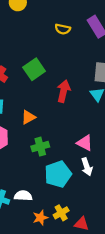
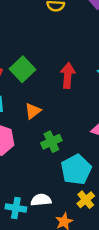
green square: (34, 69) -> (23, 69), moved
yellow cross: (61, 213) -> (86, 200), moved

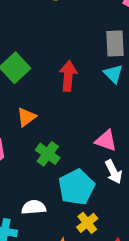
green cross: (51, 142) -> (48, 154), turned -30
white semicircle: (41, 200) -> (34, 207), moved

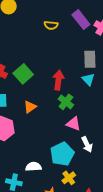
pink triangle: (106, 140) -> (73, 124), moved
green cross: (48, 154) -> (66, 102), moved

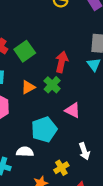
green cross: (66, 102) -> (52, 85), moved
white arrow: (87, 144) -> (84, 151), moved
cyan pentagon: (62, 154) -> (44, 130), moved

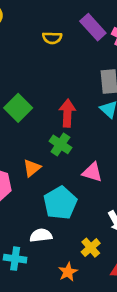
orange triangle: (28, 87) -> (32, 168), moved

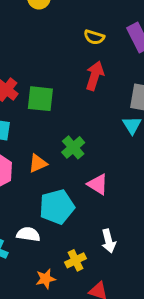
green square: (18, 108) -> (40, 99), turned 36
red arrow: (67, 113) -> (95, 76), moved

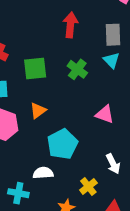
green square: (40, 99) -> (35, 68), moved
green cross: (73, 147) -> (77, 69), moved
pink triangle: (98, 184) -> (105, 114), moved

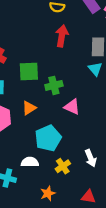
green cross: (77, 69) -> (54, 85), moved, turned 35
pink triangle: (105, 114) -> (72, 107), moved
yellow cross: (88, 186) -> (63, 166), moved

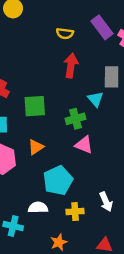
cyan triangle: (95, 69) -> (95, 99), moved
green cross: (54, 85) -> (76, 119), moved
yellow cross: (63, 166) -> (75, 212), turned 32

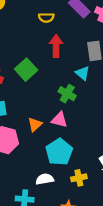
green square: (35, 106) -> (26, 70), moved, turned -30
green cross: (76, 119) -> (67, 94), turned -36
pink triangle: (84, 145) -> (59, 120), moved

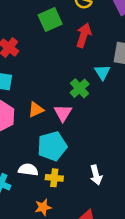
green square: (26, 70) -> (50, 19), moved
pink triangle: (59, 120) -> (63, 113), turned 30
yellow cross: (79, 178) -> (54, 178), moved

